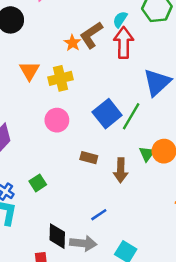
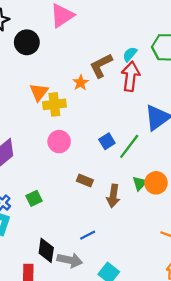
orange star: (73, 43) -> (81, 83), moved
yellow cross: (60, 78) -> (54, 104), moved
blue square: (107, 114) -> (107, 141), size x0.6

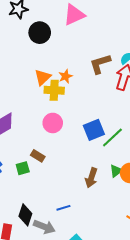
orange star: (81, 83) -> (65, 76), moved
blue square: (107, 141) -> (94, 130), size x1.5
brown rectangle: (85, 180) -> (38, 156), moved

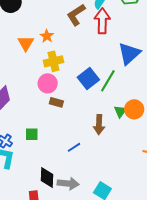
yellow cross: (54, 90) -> (54, 61), moved
brown rectangle: (38, 156) -> (56, 102), moved
green square: (23, 168) -> (32, 134), turned 32
blue line: (63, 208) -> (74, 147), moved

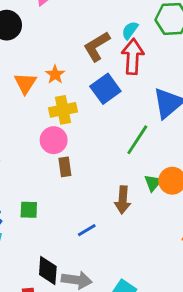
blue square: (88, 79) -> (105, 89), moved
brown rectangle: (56, 102) -> (65, 167), turned 64

